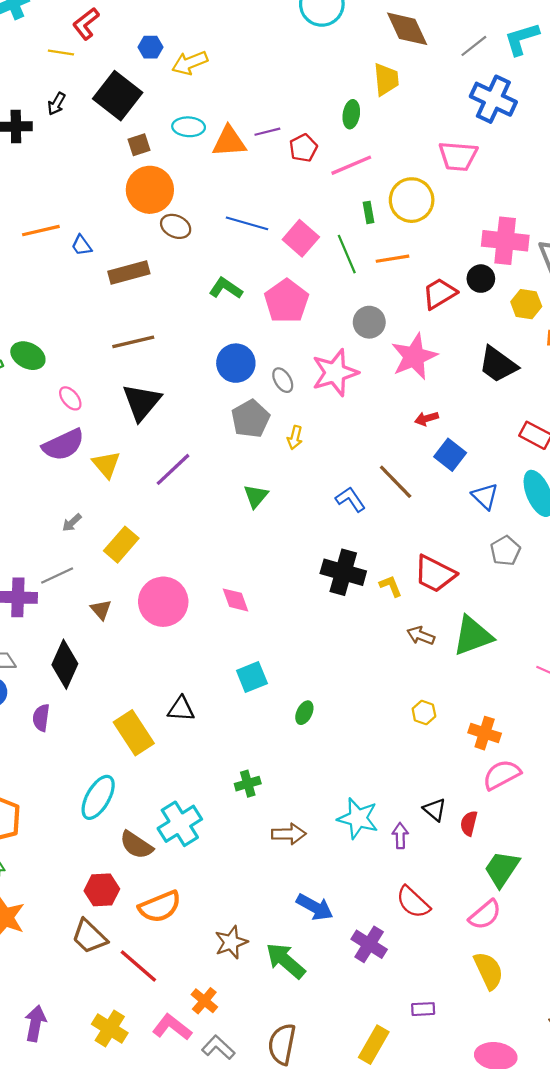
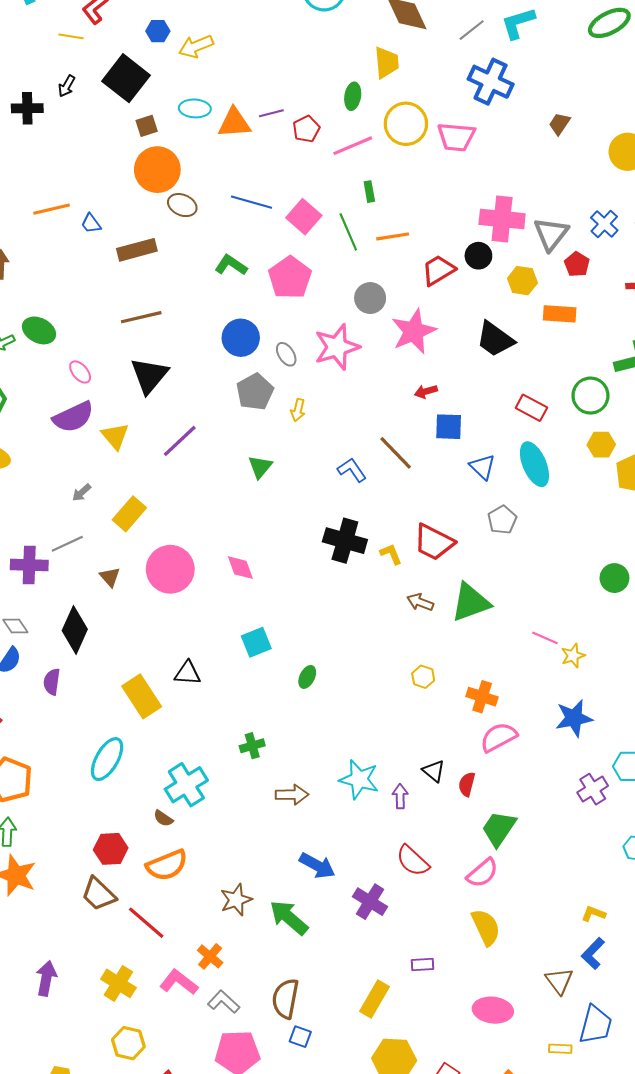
yellow circle: (412, 200) -> (406, 124), moved
blue square: (450, 455) -> (449, 427), turned -36
brown semicircle: (136, 845) -> (163, 818), moved, size x0.6

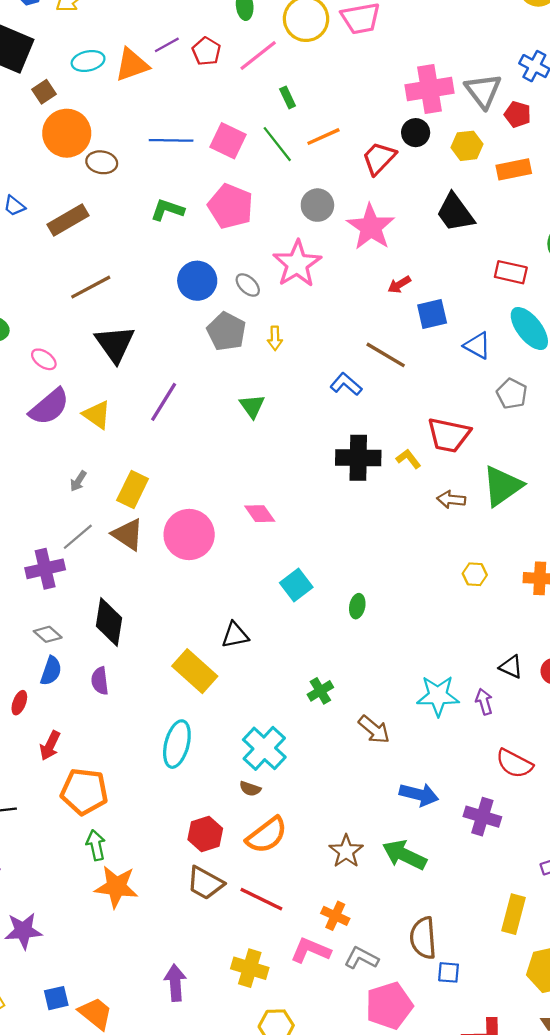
black trapezoid: (495, 339) -> (455, 213), turned 33
brown triangle: (110, 577) -> (128, 534), moved, size x1.5
brown arrow: (292, 795) -> (374, 729), turned 56

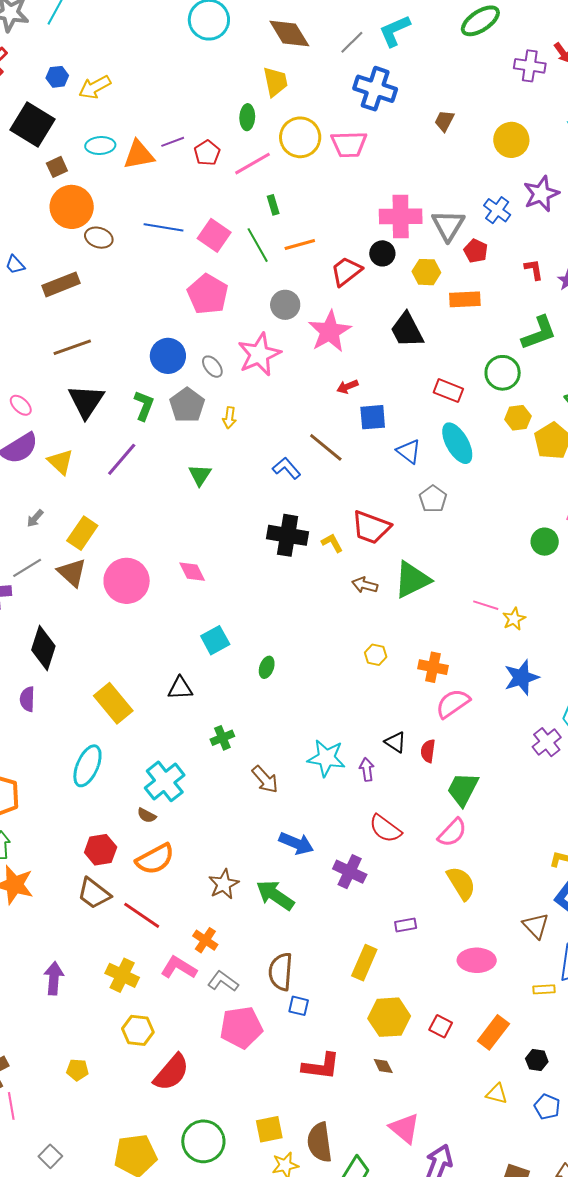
green L-shape: (167, 210) -> (144, 406), moved, turned 84
black triangle: (235, 635) -> (180, 688), moved

